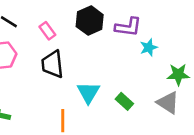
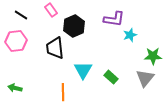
black hexagon: (90, 21) -> (74, 26), moved
pink rectangle: (47, 31) -> (51, 10), moved
gray triangle: (168, 103) -> (145, 78), turned 36

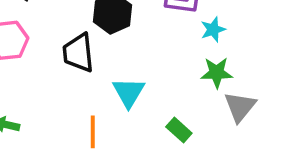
green star: (153, 56) -> (217, 73), moved
green rectangle: (111, 77) -> (179, 130), moved

